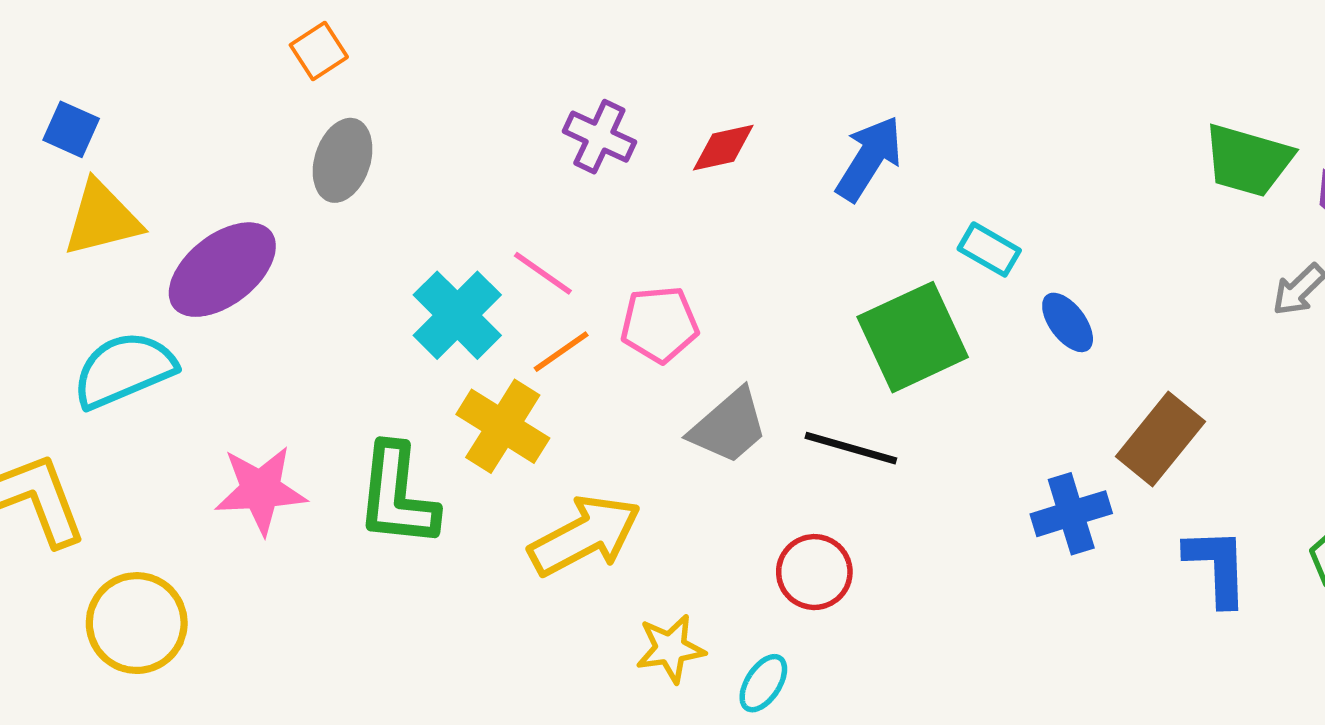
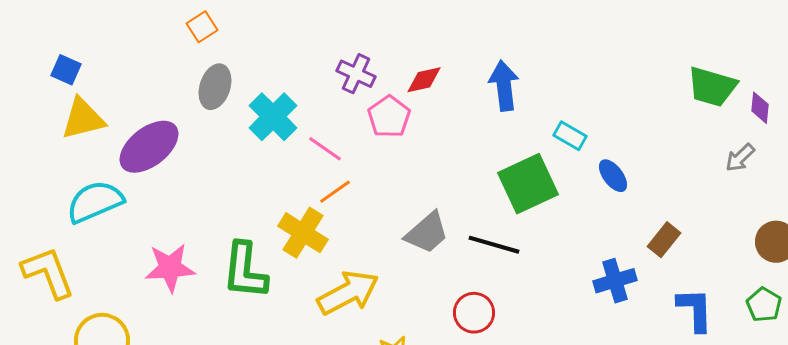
blue arrow: (869, 158) -> (504, 86), turned -39
cyan cross: (457, 315) -> (273, 117), moved
pink pentagon: (660, 324) -> (389, 117), moved, turned -30
brown rectangle: (1160, 439) -> (664, 240), size x0.7

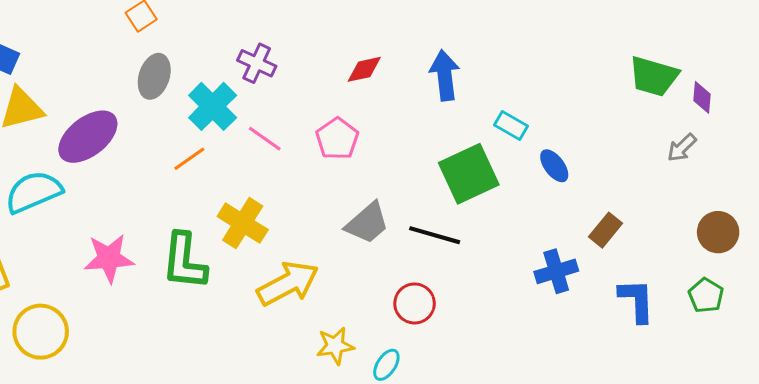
purple cross: (356, 74) -> (257, 63), moved
pink pentagon: (389, 117) -> (337, 139), moved
orange line: (335, 192) -> (189, 159), moved

